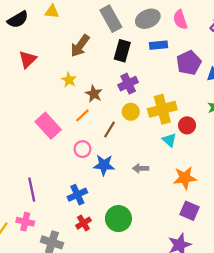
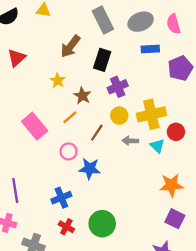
black rectangle: (122, 51) -> (102, 60), moved
gray arrow: (141, 168) -> (130, 141), moved
red cross: (83, 223) -> (66, 227), turned -32

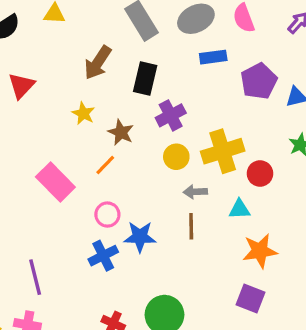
brown line: (97, 133) -> (191, 226), moved, turned -30
cyan triangle: (157, 146) -> (239, 209), moved, turned -42
blue cross: (61, 198) -> (103, 256), moved
purple square: (175, 219) -> (251, 299), moved

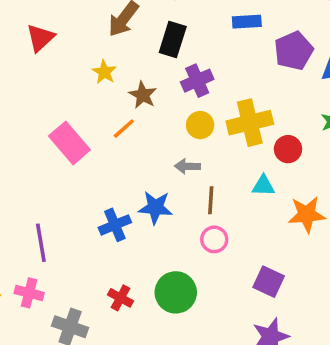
gray arrow: (195, 192) -> (187, 166), moved
pink circle: (107, 215) -> (214, 239), moved
orange star: (260, 251) -> (307, 214), moved

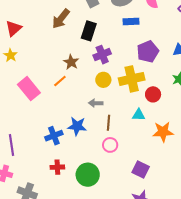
purple pentagon: (294, 51) -> (148, 52), moved
yellow star: (104, 72) -> (10, 55), moved
red cross: (120, 298) -> (57, 167), moved, turned -32

